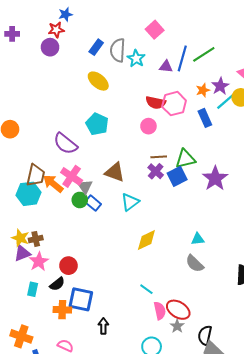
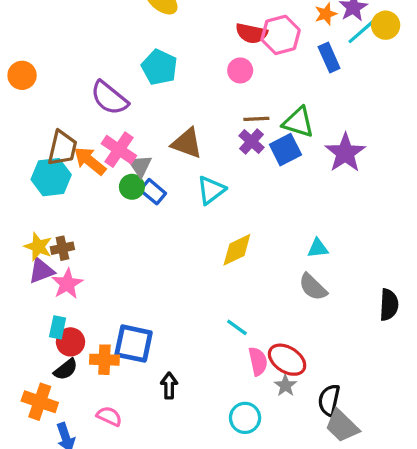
green triangle: (185, 159) -> (298, 122), turned 30
red circle: (68, 266) -> (71, 342), moved
black semicircle: (57, 284) -> (66, 369), moved

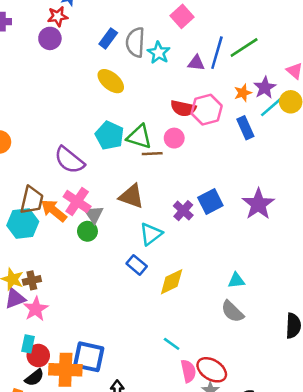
brown line: (256, 119) -> (152, 154), moved
green triangle: (298, 122) -> (139, 137), moved
purple cross: (251, 142) -> (183, 211), moved
blue rectangle: (153, 192) -> (137, 265), moved
orange cross: (104, 360) -> (65, 370), size x1.4

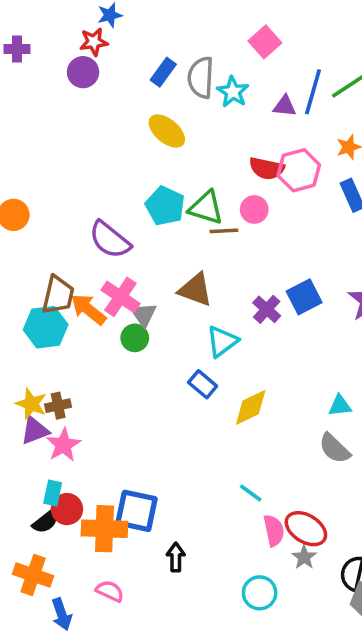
black semicircle: (34, 378) -> (46, 522), moved

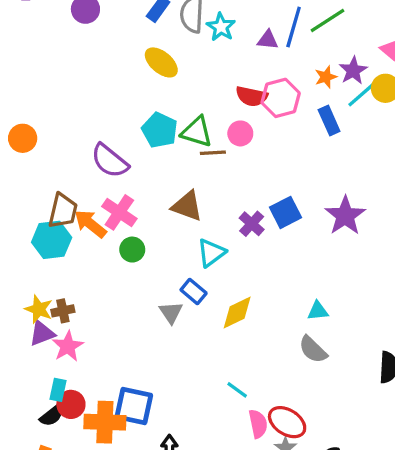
gray triangle: (144, 315) -> (171, 312), moved

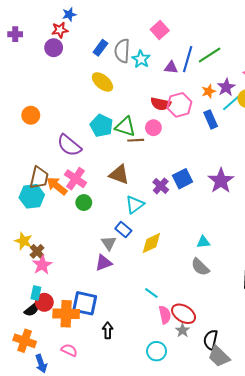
orange circle: (23, 138) -> (31, 115), moved
brown cross: (63, 311) -> (37, 251), moved, turned -32
purple triangle: (42, 333) -> (104, 263), moved

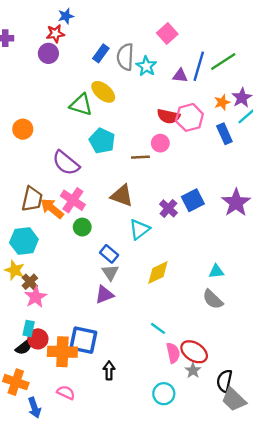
green triangle: (125, 127) -> (81, 105), moved
cyan hexagon: (32, 196) -> (24, 241), moved
blue rectangle: (123, 230) -> (109, 254), moved

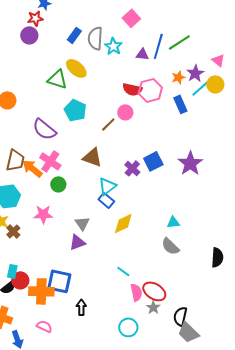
brown line: (140, 157) -> (108, 124), turned -42
blue rectangle: (109, 254) -> (106, 200), moved
pink star: (36, 297) -> (43, 214), moved, turned 30

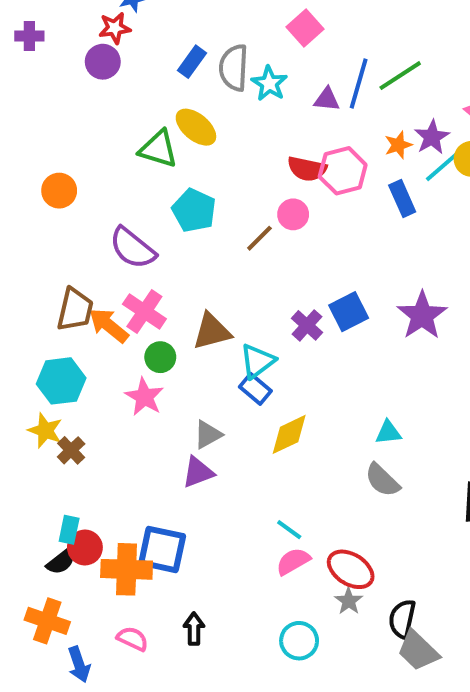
brown triangle: (92, 157) -> (212, 331), moved, turned -35
pink star: (43, 214) -> (144, 397), moved, turned 30
gray triangle: (82, 223) -> (208, 434), turned 35
pink semicircle: (136, 292) -> (293, 561), moved, turned -108
black arrow: (81, 307) -> (194, 629), moved

